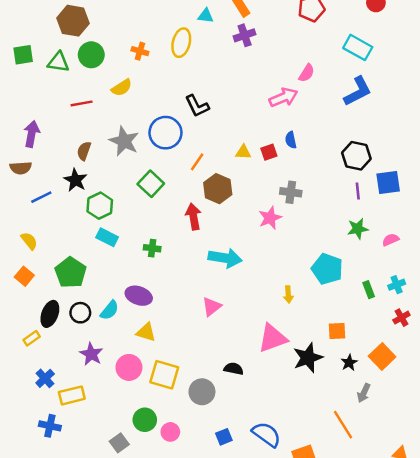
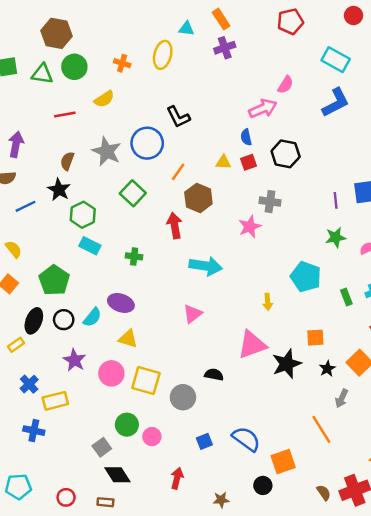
blue semicircle: (291, 140) -> (246, 137), moved
black hexagon: (356, 156) -> (286, 154), moved

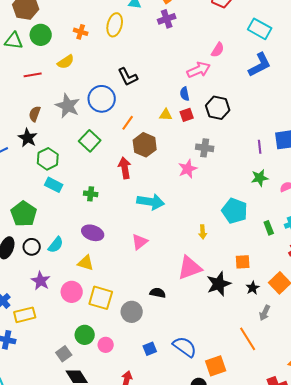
purple ellipse: (121, 303) -> (93, 233), moved

